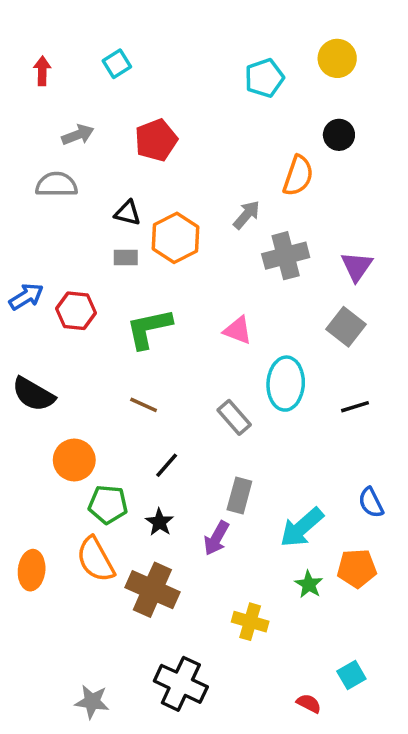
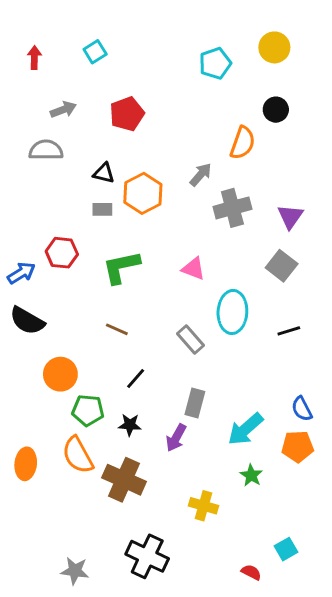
blue arrow: (26, 297) -> (21, 273), moved
black star: (160, 522) -> (130, 425), turned -30
orange pentagon: (357, 568) -> (298, 446), moved

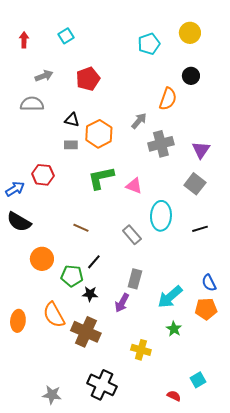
green L-shape: (121, 267) -> (101, 178), moved
green pentagon: (88, 410) -> (72, 276), moved

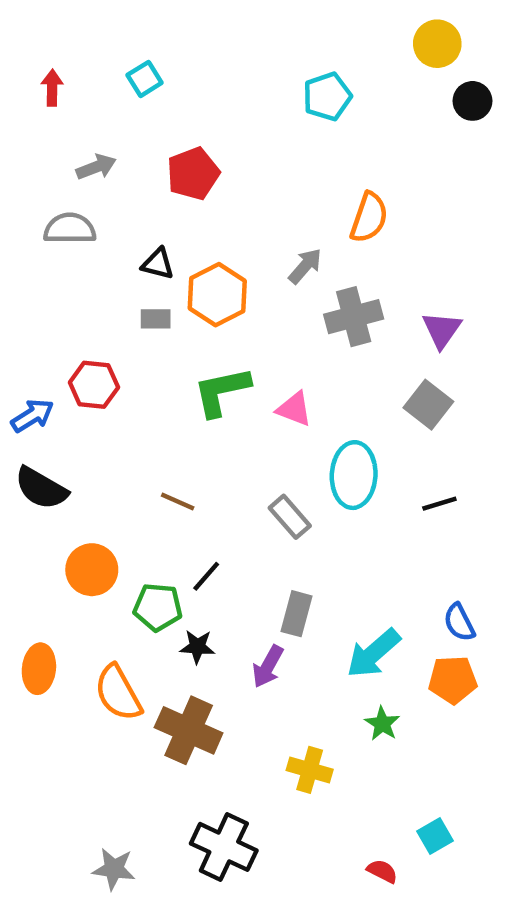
yellow circle: (190, 33) -> (437, 44), moved
black circle: (191, 76) -> (472, 101), moved
orange ellipse: (18, 321) -> (39, 669), moved

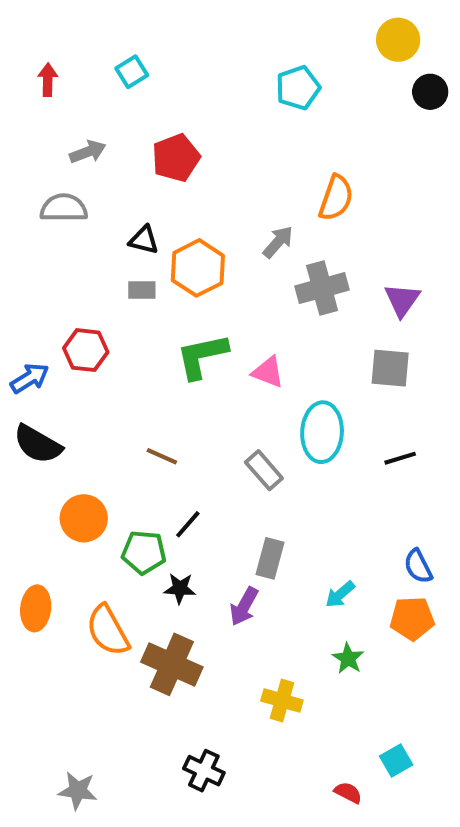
gray square: (428, 405) -> (390, 368), turned -33
cyan arrow: (373, 653) -> (340, 594), size x0.6
black cross: (224, 847) -> (204, 771), size x0.7
gray star: (114, 869) -> (78, 791), moved

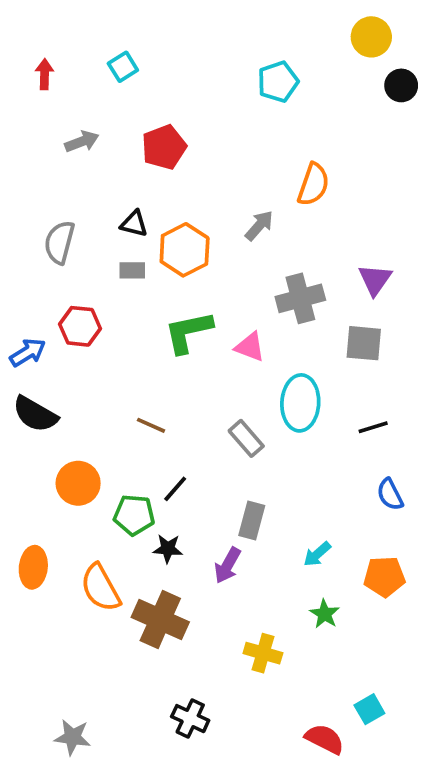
gray semicircle: (64, 208) -> (59, 242), moved, turned -75
gray cross: (322, 288) -> (300, 298), moved
blue semicircle: (418, 566) -> (390, 494), moved
red semicircle: (348, 793) -> (325, 739), size x1.5

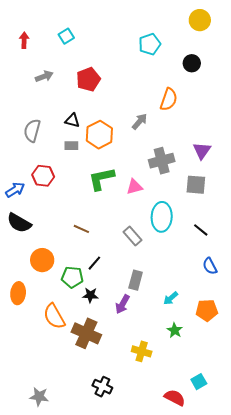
black circle: (401, 85) -> (192, 63), moved
pink triangle: (250, 347) -> (135, 187), turned -36
black line: (373, 427) -> (201, 230), turned 56
orange ellipse: (33, 567) -> (18, 293), moved

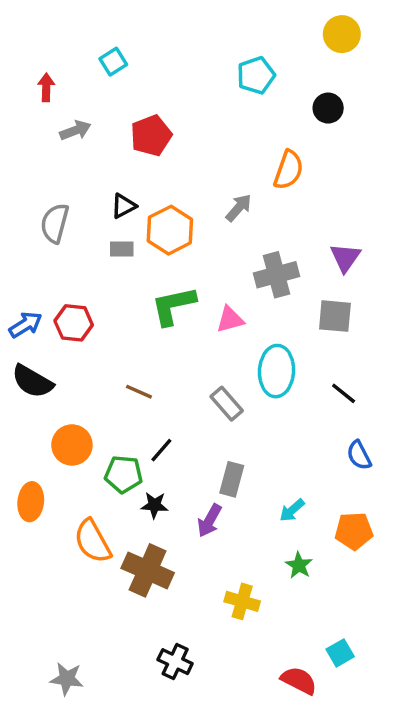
red arrow: (24, 40) -> (46, 87), moved
black triangle: (72, 120) -> (124, 206), turned -42
red hexagon: (43, 176) -> (74, 323), moved

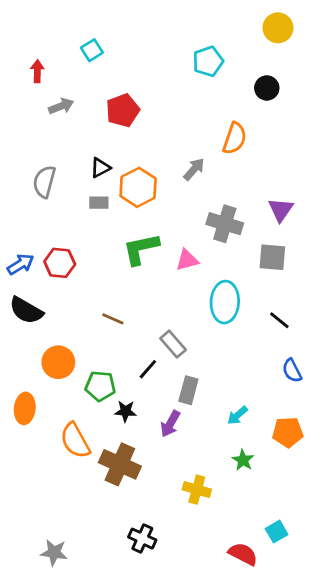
gray cross: (277, 275) -> (225, 224), turned 32
gray rectangle: (227, 404) -> (173, 344), moved
black line: (161, 450) -> (148, 369), moved

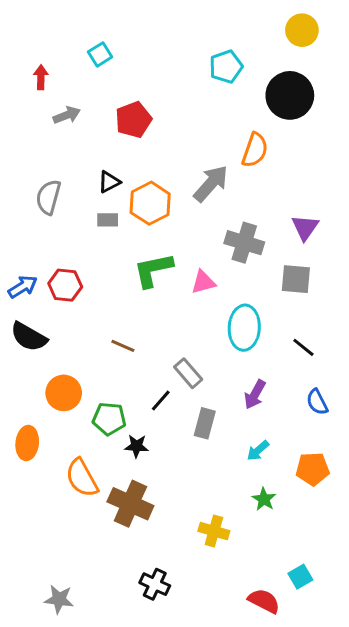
black circle: (267, 88) -> (290, 95), size x1.8
gray arrow: (194, 169) -> (211, 183), size x1.5
purple arrow: (170, 424) -> (255, 394), moved

